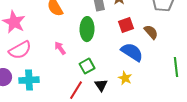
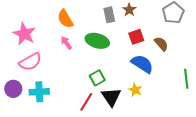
green ellipse: (87, 29) -> (97, 41), turned -75
pink arrow: (60, 48) -> (66, 43), moved
black triangle: (101, 85) -> (111, 97), size x1.5

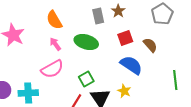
pink semicircle: (30, 62) -> (52, 69), moved

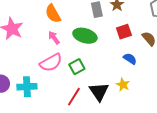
blue semicircle: (131, 65) -> (130, 59), size x0.6
green square: (86, 79) -> (77, 67), moved

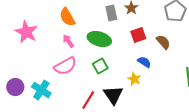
green square: (77, 67) -> (100, 66), moved
yellow star: (123, 85) -> (134, 79), moved
cyan cross: (27, 87) -> (41, 90), turned 36

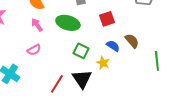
brown semicircle: (163, 42) -> (132, 41), moved
pink semicircle: (65, 66) -> (34, 50), size x0.6
green square: (100, 66) -> (81, 51), moved, turned -35

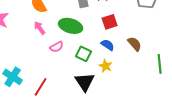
blue semicircle: (113, 46) -> (108, 45), moved
pink semicircle: (34, 50) -> (57, 47), moved
red line: (57, 84) -> (41, 87), moved

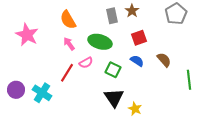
yellow star: (106, 66) -> (135, 109), moved
red line: (41, 87) -> (67, 73), moved

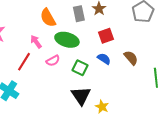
orange semicircle: (68, 20) -> (48, 18), moved
red line: (67, 73) -> (24, 62), moved

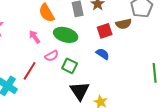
brown semicircle: (131, 58) -> (124, 24), moved, turned 119
red line: (24, 62) -> (30, 71), moved
green square: (80, 68) -> (70, 66), moved

